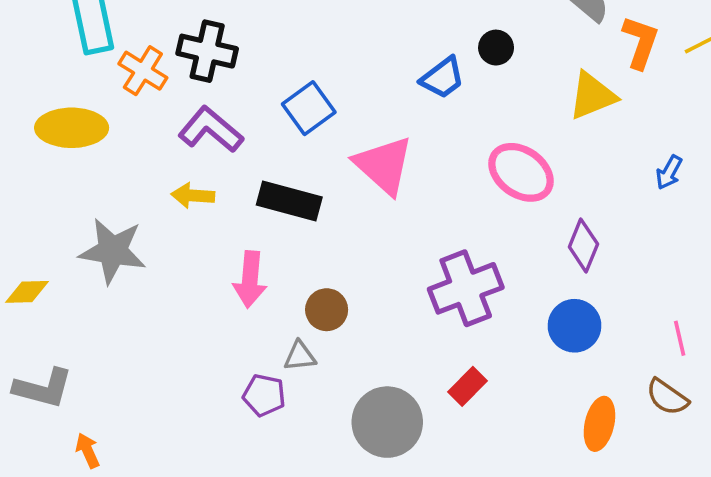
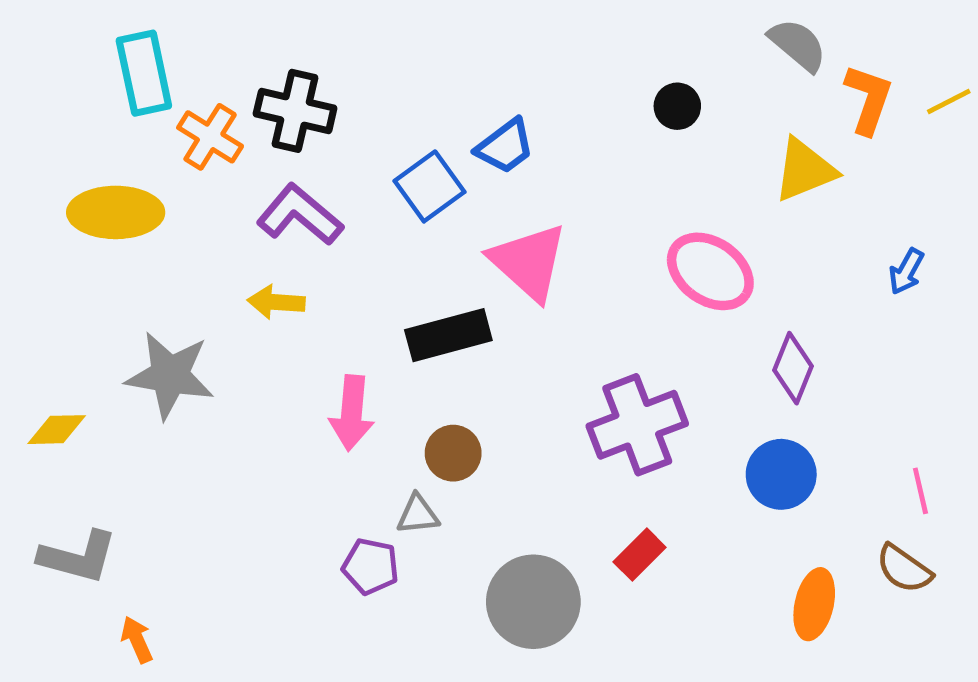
blue trapezoid: (443, 78) -> (505, 146), moved
black rectangle: (289, 201) -> (448, 335), moved, turned -30

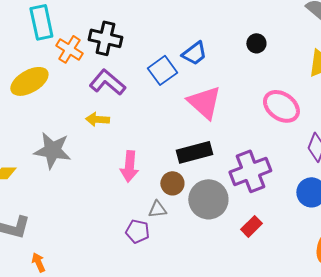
black circle: (677, 106) -> (256, 43), moved
yellow ellipse: (116, 212) -> (29, 81), turned -30
black rectangle: (448, 335) -> (194, 152), moved
gray circle: (533, 602) -> (208, 199), moved

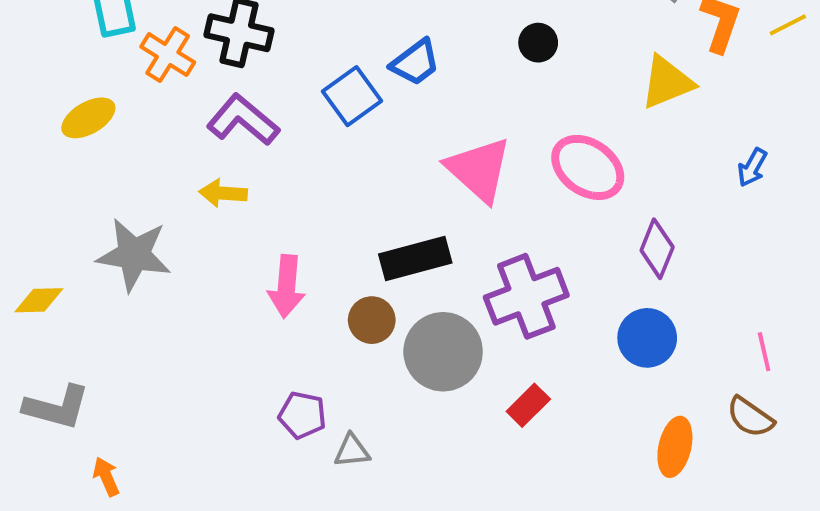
yellow ellipse: (29, 81) -> (88, 118), size x0.7
pink triangle: (204, 102) -> (479, 169), moved
gray triangle: (157, 209) -> (352, 451), moved

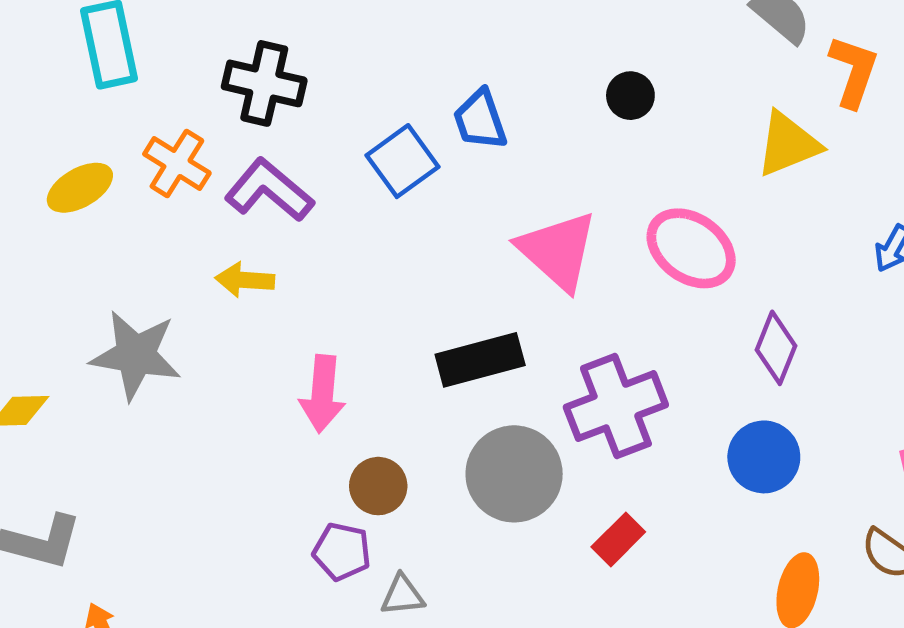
orange cross: (168, 55) -> (177, 163), moved
blue trapezoid: (415, 62) -> (480, 120), turned 108
brown circle: (372, 320) -> (378, 486), moved

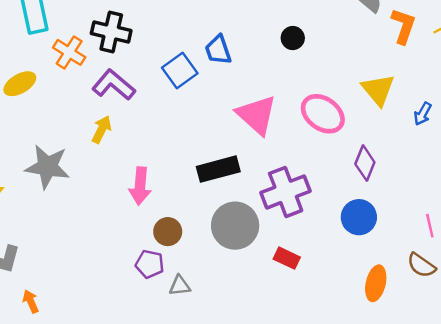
yellow triangle: (788, 144) -> (378, 90), moved, turned -48
orange cross: (177, 163) -> (69, 52), moved
yellow arrow: (245, 280) -> (102, 129), turned 112
red rectangle: (618, 539) -> (287, 258), turned 70

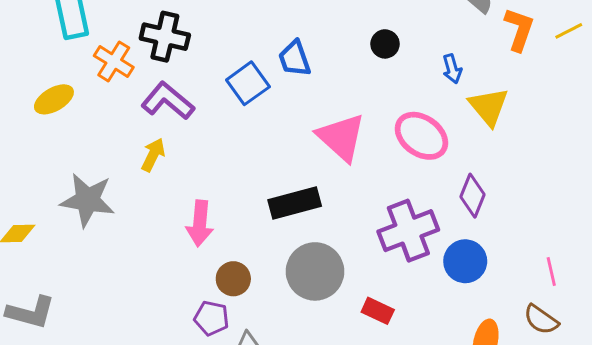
blue arrow: (423, 114) -> (452, 69), moved, turned -45
purple cross: (286, 192) -> (408, 231), moved

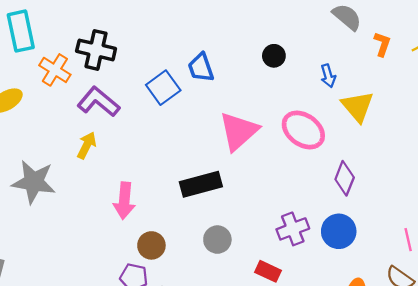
orange L-shape: (519, 29) -> (382, 44), size x0.7
pink triangle: (341, 137) -> (239, 131), turned 36
purple cross: (408, 231) -> (293, 229), moved, size x0.7
gray circle: (315, 271) -> (217, 240), size x0.6

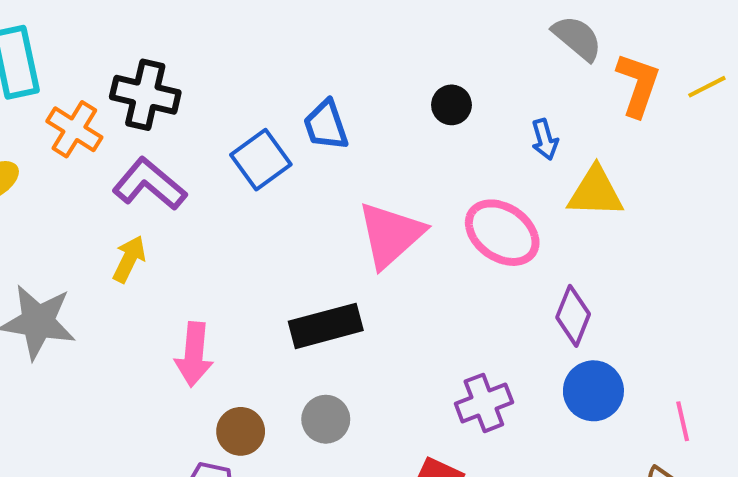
orange L-shape: (382, 44) -> (638, 85), size x1.5
yellow triangle: (358, 106) -> (595, 192), turned -48
blue circle: (339, 231) -> (593, 391), moved
gray circle: (217, 240) -> (326, 419), moved

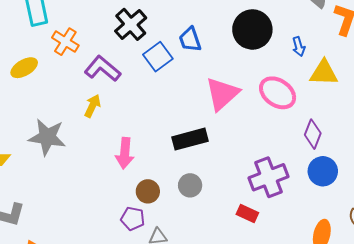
black cross: (145, 95) -> (131, 24), moved, turned 36
black circle: (451, 105) -> (252, 29), size x2.0
purple cross: (484, 403) -> (268, 177), size x1.4

